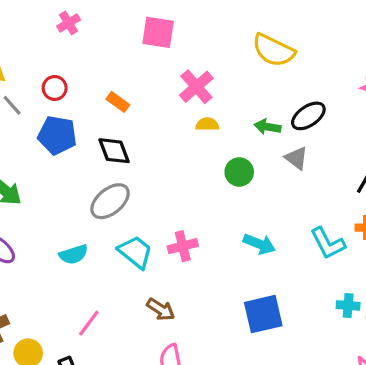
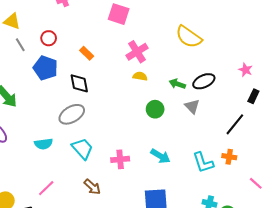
pink cross: (183, 246) -> (120, 159), moved

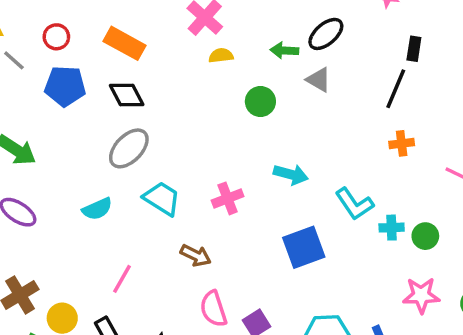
orange rectangle: (87, 53) -> (125, 43), size x1.6
black rectangle: (253, 96) -> (414, 49), moved
cyan L-shape: (203, 163) -> (354, 204), moved

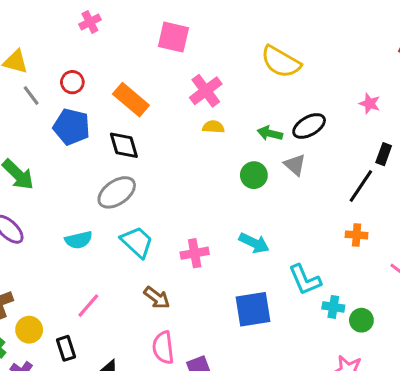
green circle: (260, 101) -> (254, 175), moved

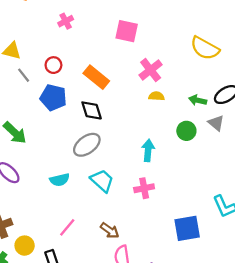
cyan arrow: (254, 243) -> (148, 150), moved, turned -110
brown arrow: (157, 298) -> (110, 230), moved

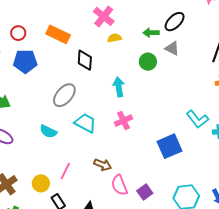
black diamond: (92, 110) -> (85, 60), moved, turned 35
cyan semicircle: (60, 180) -> (48, 131), turned 54
yellow circle: (25, 246) -> (41, 183), moved

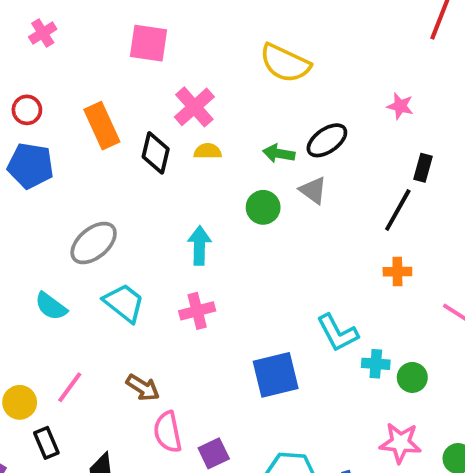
orange rectangle: (58, 34) -> (102, 126), turned 30
black diamond: (85, 60) -> (156, 153), moved

